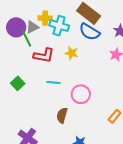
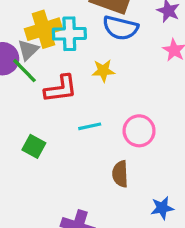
yellow cross: (45, 18) -> (43, 29), size x1.5

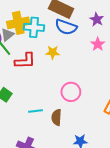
cyan line: (90, 126) -> (36, 111), moved

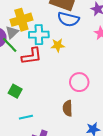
cyan cross: (34, 27) -> (39, 35), moved
cyan line: (36, 111) -> (26, 117), moved

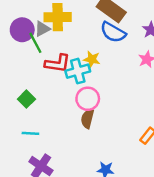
cyan cross: (39, 35) -> (78, 71), moved, turned -30
pink circle: (79, 82) -> (88, 99), moved
brown semicircle: (68, 108) -> (87, 119), moved

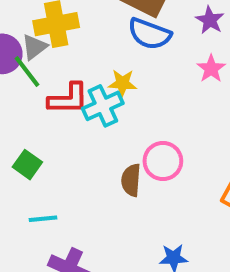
pink circle: (88, 99) -> (163, 161), moved

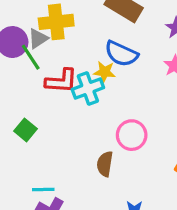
blue semicircle: (149, 34) -> (121, 54), moved
brown semicircle: (131, 180) -> (105, 164), moved
cyan line: (43, 219) -> (43, 189), moved

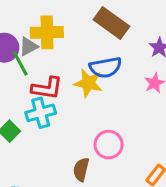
blue semicircle: (121, 54) -> (105, 67), turned -40
yellow star: (105, 72) -> (88, 83), size x1.4
cyan cross: (88, 89) -> (41, 113), moved

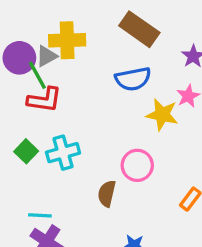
yellow star: (88, 83) -> (162, 115), moved
red L-shape: (47, 88) -> (44, 100), moved
cyan cross: (41, 113) -> (63, 153), moved

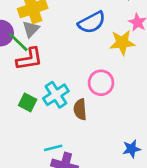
gray triangle: (47, 56) -> (31, 29), moved
pink circle: (137, 165) -> (101, 83), moved
brown semicircle: (107, 194) -> (80, 109), moved

